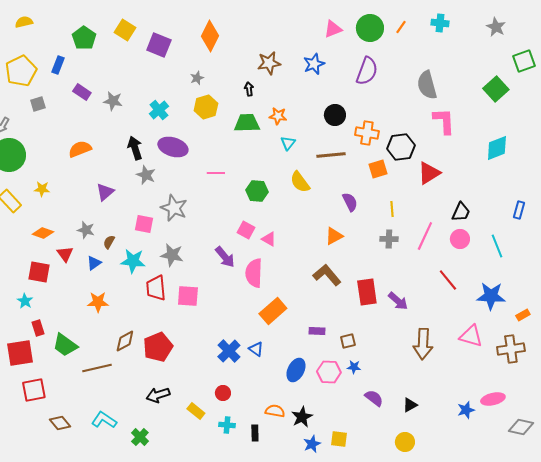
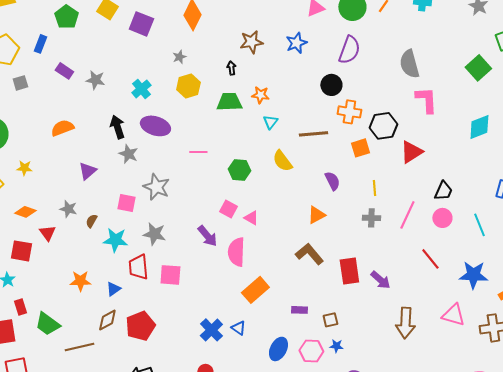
black circle: (335, 115) -> (331, 85), moved
blue triangle: (94, 263) -> (113, 289), moved

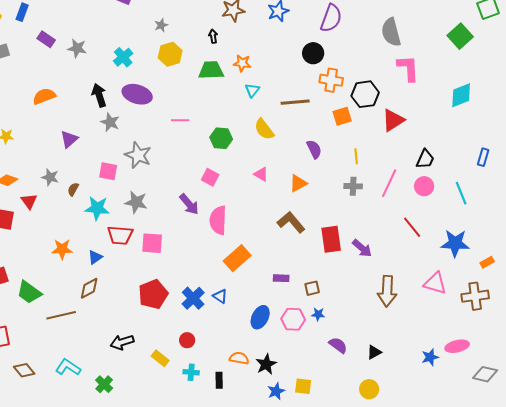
pink triangle: (251, 218) -> (261, 174), moved
red trapezoid: (138, 267) -> (120, 235), turned -80
red pentagon: (140, 326) -> (153, 294), moved

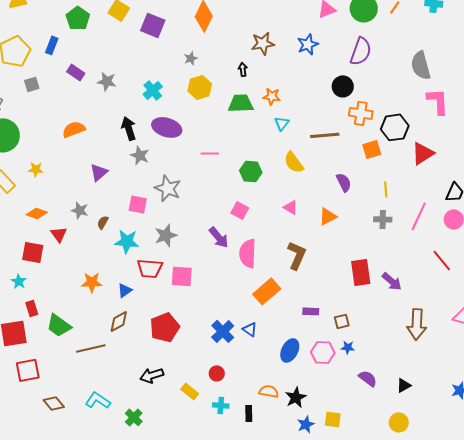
gray star: (136, 202) -> (166, 235), turned -30
brown L-shape: (291, 222) -> (297, 255), moved, turned 64
red pentagon: (153, 294) -> (165, 327), moved

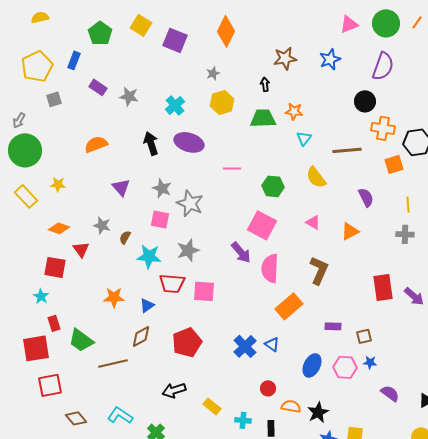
gray star: (140, 155) -> (162, 188), moved
purple triangle: (99, 172) -> (121, 187), turned -30
pink square: (240, 210) -> (262, 225), size x1.6
red circle: (217, 373) -> (268, 388), moved

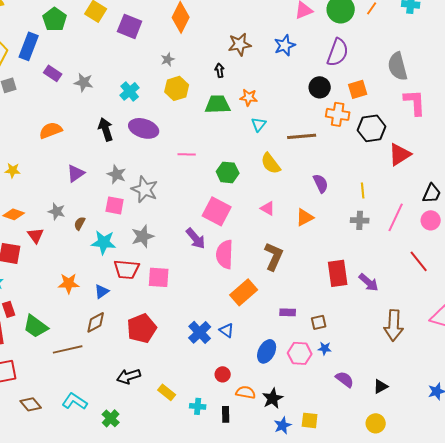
blue rectangle: (74, 60) -> (29, 46), size x1.5
orange square: (394, 164) -> (358, 89), moved
purple triangle: (121, 187) -> (76, 173), turned 36

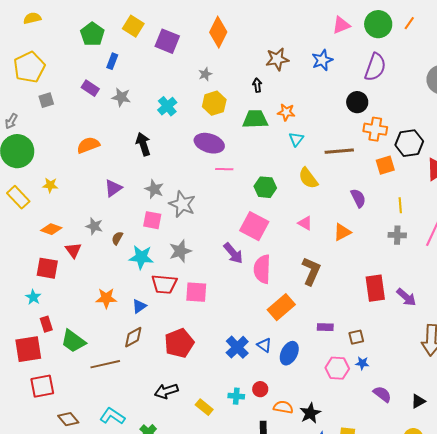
blue rectangle: (29, 46) -> (112, 61), moved, size x0.6
orange square: (358, 89) -> (385, 165), moved
purple ellipse: (144, 128) -> (209, 143), moved
blue ellipse: (267, 351) -> (289, 353), moved
cyan cross: (198, 406) -> (236, 396), moved

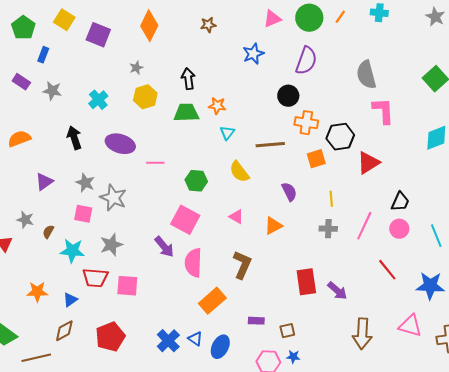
brown star: (277, 59) -> (208, 25), moved, size x0.7
black arrow: (257, 85) -> (188, 79), size x1.5
purple ellipse: (209, 143) -> (120, 144), moved

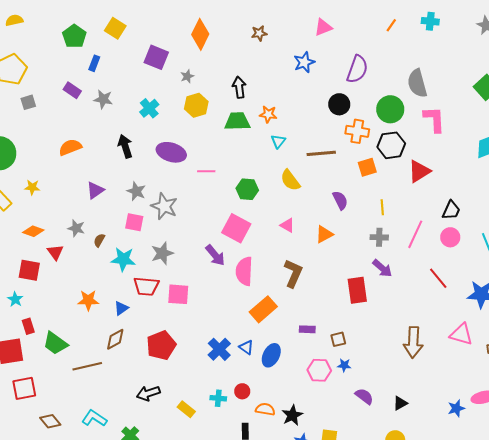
green circle: (309, 18) -> (390, 109), moved
purple square: (98, 35) -> (156, 57), moved
purple arrow: (337, 291) -> (382, 268), moved

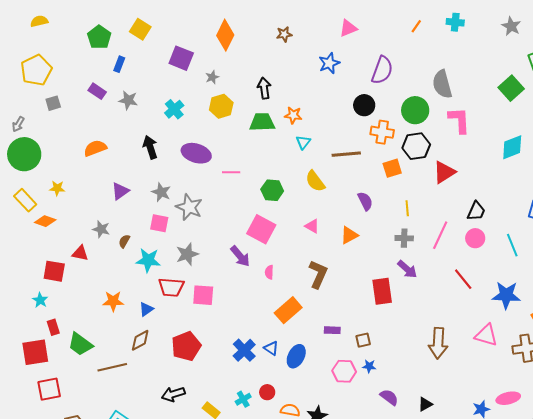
orange diamond: (33, 231) -> (45, 221), moved
red triangle: (55, 252) -> (80, 253), turned -42
pink semicircle: (244, 271) -> (269, 272), size x0.5
cyan cross: (218, 398) -> (243, 399), turned -35

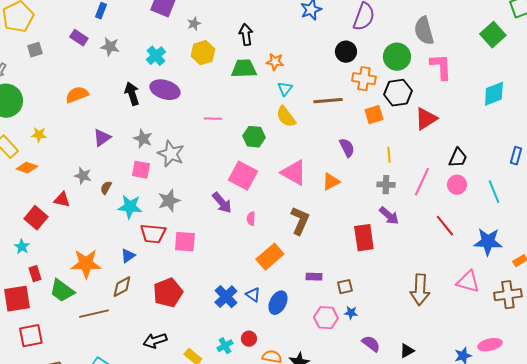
purple ellipse: (196, 153) -> (165, 90), moved
yellow semicircle: (315, 181) -> (286, 117), moved
pink triangle: (312, 226) -> (294, 173), size x1.8
red square: (54, 271) -> (36, 218), turned 30
orange star: (113, 301) -> (86, 264), moved, size x1.4

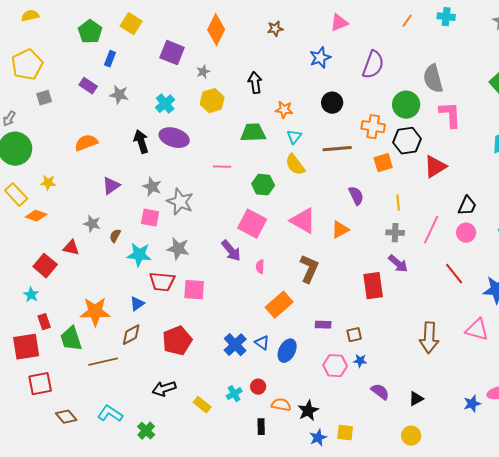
black circle: (346, 52) -> (332, 103), moved
green trapezoid: (244, 69) -> (253, 133), moved
gray star: (169, 201) -> (178, 249), turned 30
green trapezoid: (62, 291) -> (71, 339), turned 36

